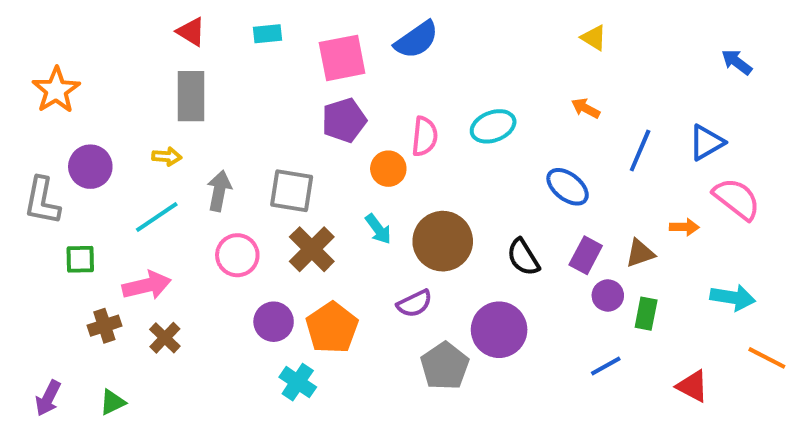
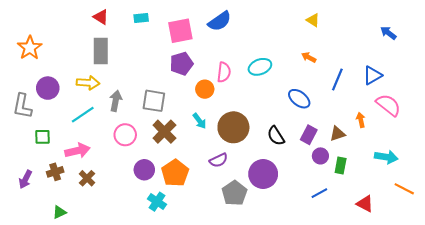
yellow arrow: (167, 157) -> (88, 83), size x1.5
orange arrow: (684, 227) -> (361, 120), turned -104
purple arrow: (48, 398) -> (25, 179), moved

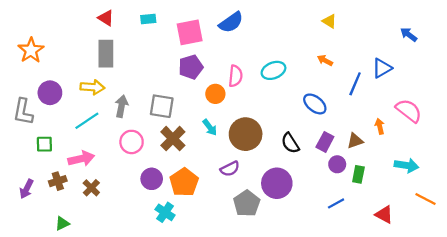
blue triangle: (372, 75) -> (382, 68), moved

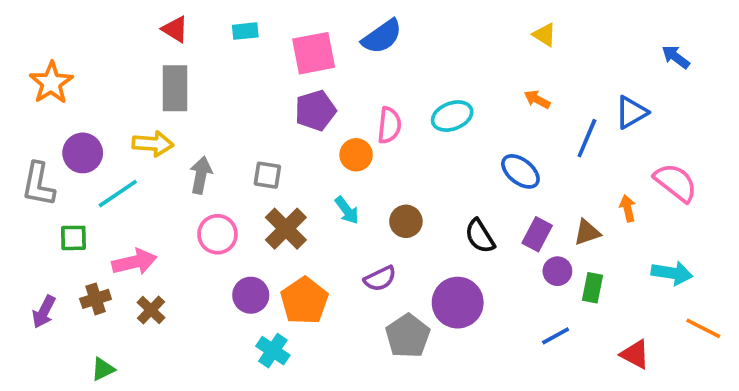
gray square: (162, 106) -> (267, 175), size x0.7
cyan line: (87, 121) -> (118, 194), moved
brown circle: (246, 134) -> (406, 221), size x0.6

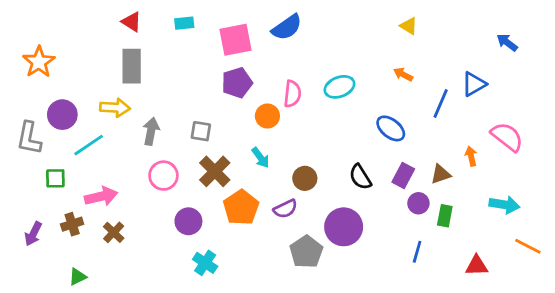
brown circle: (406, 221) -> (305, 178), moved
orange pentagon: (304, 301) -> (241, 207), moved
blue line: (556, 336) -> (417, 252), turned -45
red triangle: (635, 354) -> (477, 266), turned -30

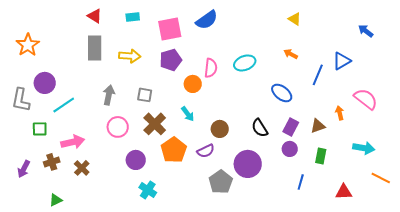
yellow arrow: (115, 108) -> (130, 56), moved
purple circle: (418, 203) -> (290, 149), moved

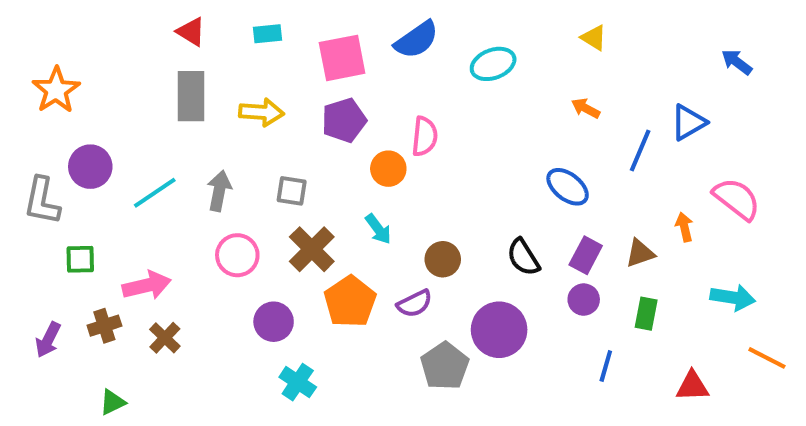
cyan ellipse: (245, 63) -> (493, 64), moved
cyan line: (64, 105) -> (155, 193), moved

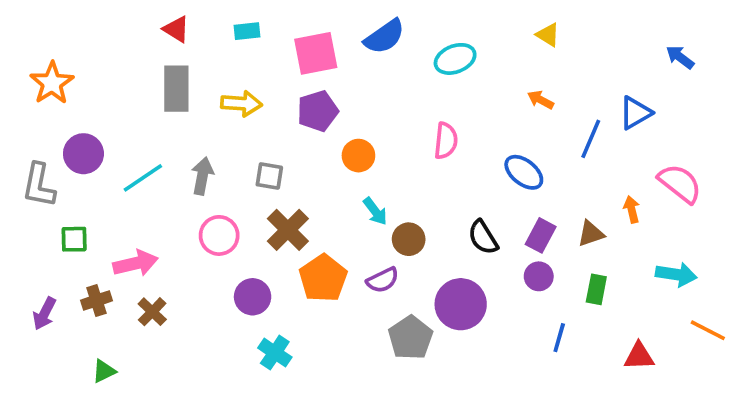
pink semicircle: (425, 136) -> (446, 141), moved
cyan arrow: (378, 229) -> (375, 211), moved

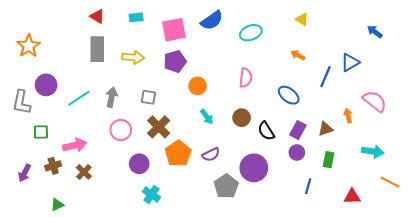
brown circle: (409, 239) -> (242, 118), moved

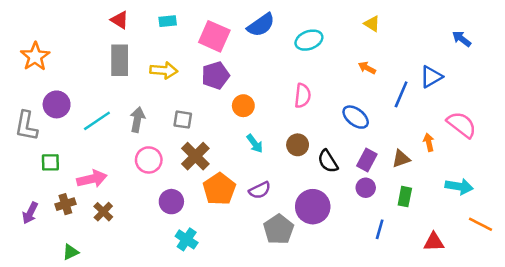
pink square: (174, 30) -> (214, 36), turned 35

